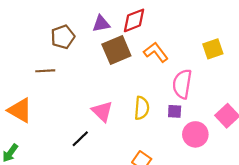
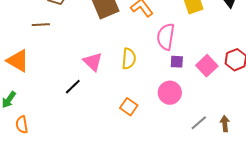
purple square: (175, 111) -> (177, 62), moved
pink circle: (195, 134) -> (170, 93), moved

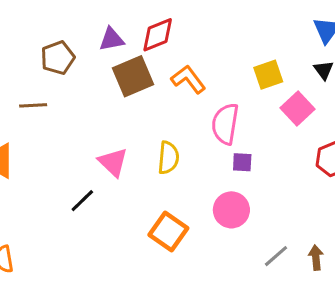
pink square: (207, 66) -> (297, 108), moved
orange square: (129, 107) -> (168, 231), size x1.4

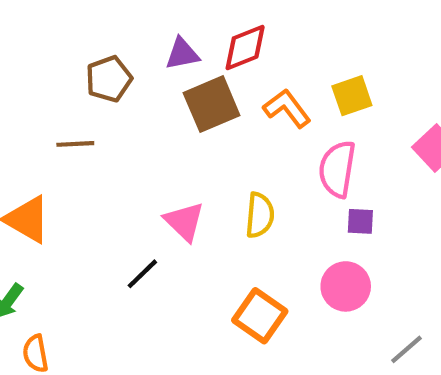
yellow square: (268, 75) -> (352, 96), moved

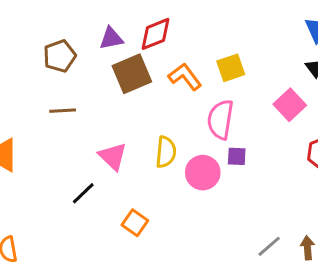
brown line: (75, 144) -> (63, 111), moved
pink circle: (346, 286) -> (203, 173), moved
orange square: (260, 316) -> (135, 223), moved, size x0.7

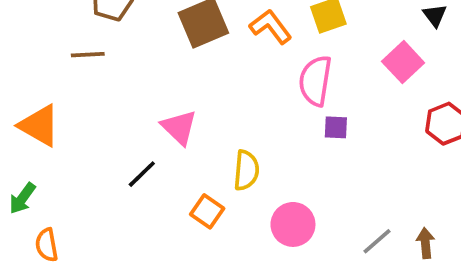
brown line: (63, 111) -> (88, 55), moved
yellow semicircle: (166, 152) -> (246, 170), moved
pink circle: (203, 173) -> (293, 224), moved

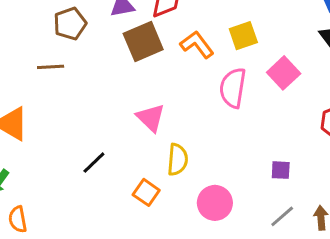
pink square: (403, 62) -> (284, 73), moved
pink triangle: (179, 127) -> (151, 118), moved
purple square: (336, 127) -> (281, 170), moved

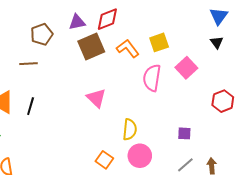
yellow semicircle: (178, 160) -> (130, 129), moved
black line: (94, 163) -> (31, 106), moved, turned -30
orange square: (146, 192) -> (104, 160), moved

